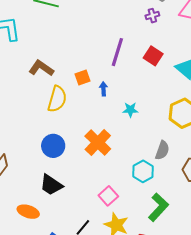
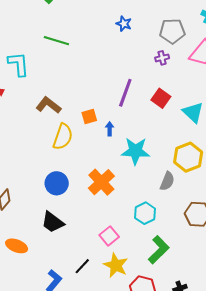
cyan star: (130, 110) -> (135, 151), size x1.8
gray semicircle: (162, 150) -> (167, 181), moved
orange ellipse: (28, 212) -> (17, 246), moved

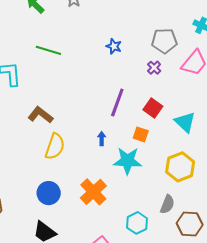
blue star: (124, 24) -> (114, 46), moved
purple cross: (162, 58) -> (154, 68), turned -32
orange square: (89, 117) -> (141, 134), moved, turned 35
gray semicircle: (167, 181) -> (167, 204), moved

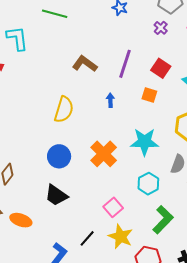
brown L-shape: (41, 115) -> (85, 64), moved
cyan star: (128, 161) -> (144, 142), moved

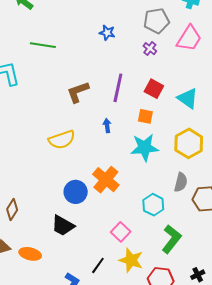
brown L-shape: (85, 64) -> (78, 92), turned -50
yellow semicircle: (64, 110) -> (62, 140), turned 60
cyan star: (144, 142) -> (145, 147), moved
blue circle: (59, 156) -> (76, 192), moved

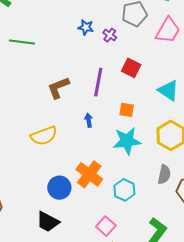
purple cross: (150, 49) -> (110, 35), moved
red square: (154, 89) -> (131, 68), moved
cyan hexagon: (153, 205) -> (124, 190), moved

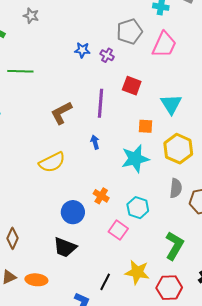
cyan triangle: (168, 90) -> (171, 104), turned 30
orange square: (127, 110) -> (145, 126), moved
orange cross: (89, 174) -> (101, 196), size x0.6
pink square: (106, 226) -> (118, 230), moved

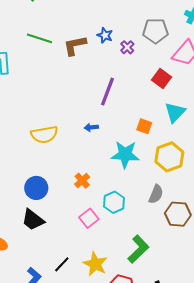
red square: (132, 86) -> (161, 78), moved
brown L-shape: (61, 113) -> (75, 45), moved
blue arrow: (95, 142) -> (91, 127), turned -96
blue circle: (73, 212) -> (36, 188), moved

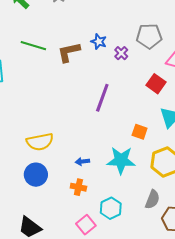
blue arrow: (91, 127) -> (82, 161), moved
orange cross: (82, 181) -> (78, 187), turned -35
blue circle: (36, 188) -> (36, 175), moved

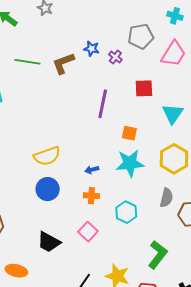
red square: (156, 84) -> (144, 88), moved, turned -30
orange square: (140, 132) -> (129, 133), moved
pink square: (86, 225) -> (88, 232), moved

